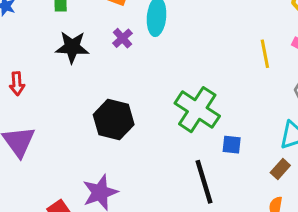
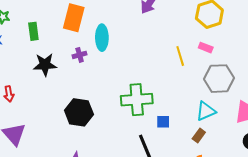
purple cross: (122, 38) -> (80, 55), turned 32
green cross: (197, 110) -> (137, 100), turned -32

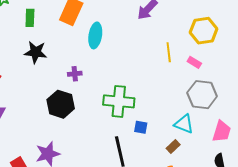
purple cross: (80, 55) -> (75, 74), moved
yellow line: (180, 56) -> (169, 52), moved
cyan triangle: (206, 111) -> (184, 124), turned 35

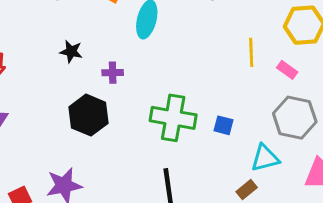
black star: (36, 52) -> (71, 51), moved, size x0.7
cyan triangle: (184, 124) -> (265, 158), turned -40
blue square: (141, 127) -> (223, 125), moved

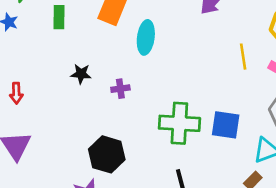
black hexagon: (88, 115) -> (107, 154), moved
blue square: (223, 125) -> (226, 125), size x1.6

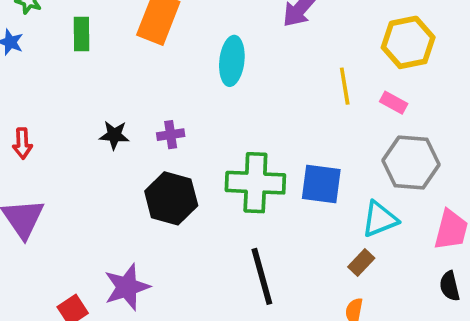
cyan ellipse: (146, 37) -> (232, 61), moved
black star: (81, 74) -> (114, 135), moved
black hexagon: (107, 154) -> (171, 198), moved

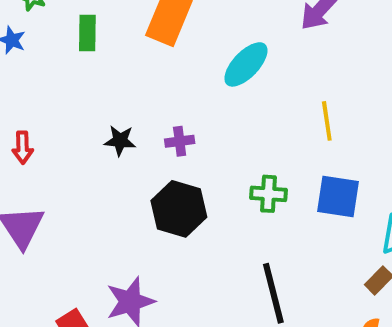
cyan ellipse: (232, 61) -> (246, 64), turned 36
yellow line: (345, 86) -> (327, 121), moved
green cross: (255, 183) -> (268, 194), size x0.6

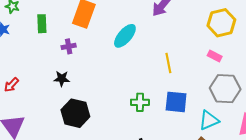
purple cross: (180, 141) -> (69, 46), moved
red arrow: (23, 148) -> (11, 85), turned 49
black hexagon: (179, 209) -> (75, 113), moved

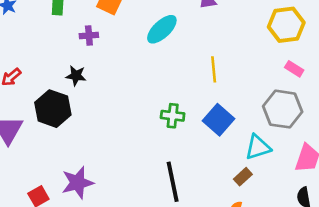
pink rectangle: (215, 56) -> (294, 69), moved
blue square: (176, 102) -> (219, 120), turned 30
black hexagon: (75, 113) -> (53, 109), moved

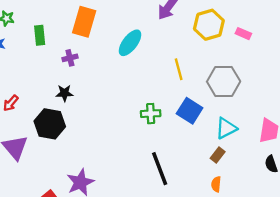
yellow hexagon: (286, 25) -> (209, 25), moved
pink rectangle: (294, 69) -> (243, 34), moved
gray hexagon: (283, 109) -> (224, 81), moved

